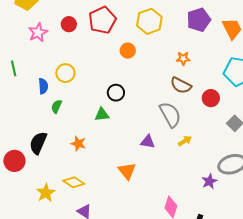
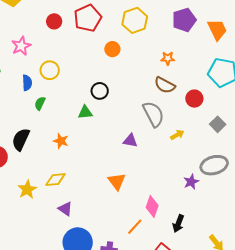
pink star: (38, 32) -> (21, 46), moved
yellow arrow: (185, 141) -> (177, 135), moved
orange triangle: (127, 171) -> (117, 181), moved
yellow diamond: (74, 182) -> (56, 180), turned -40

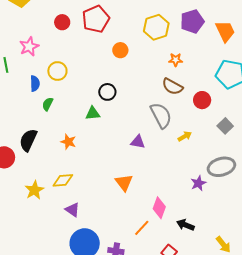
yellow hexagon: (135, 20) -> (156, 27), moved
black arrow: (178, 224) -> (185, 225), turned 90

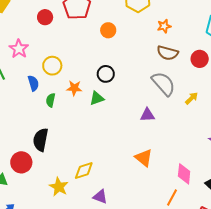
orange star: (68, 142) -> (74, 88), moved

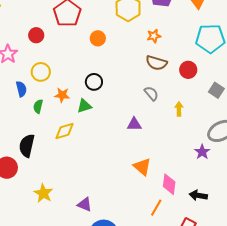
red circle: (45, 17) -> (36, 35), moved
gray semicircle: (163, 84) -> (151, 93), size x0.6
yellow arrow: (192, 98) -> (179, 109), turned -48
orange triangle: (144, 158) -> (142, 167), moved
yellow diamond: (84, 170) -> (65, 131), moved

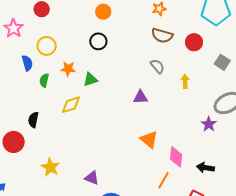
black circle: (94, 82) -> (98, 41), moved
black semicircle: (27, 146) -> (33, 120), size x0.7

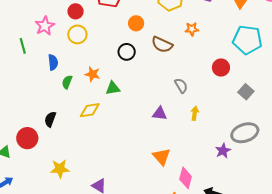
brown semicircle: (162, 36) -> (162, 45), moved
yellow circle: (47, 46) -> (77, 34), moved
yellow arrow: (185, 81) -> (195, 113), moved
yellow star: (50, 167) -> (60, 169), turned 30

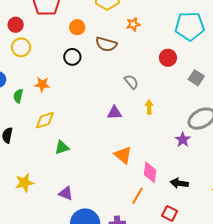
green triangle: (113, 88) -> (62, 148), moved

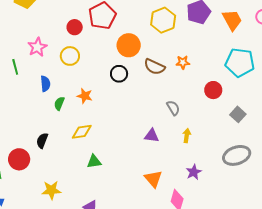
orange star: (133, 24) -> (183, 62), moved
red circle: (16, 25) -> (75, 27), moved
orange circle: (77, 27) -> (129, 45), size x1.5
purple star: (183, 140) -> (194, 172), moved

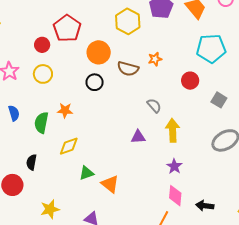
blue semicircle: (45, 84) -> (14, 113), moved
green semicircle: (59, 103) -> (41, 123), size x1.5
yellow arrow: (187, 136) -> (173, 130), size x1.6
purple star: (194, 172) -> (174, 166), moved
orange triangle: (153, 179) -> (110, 184), moved

